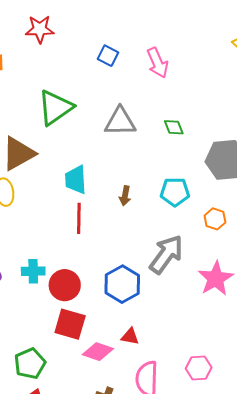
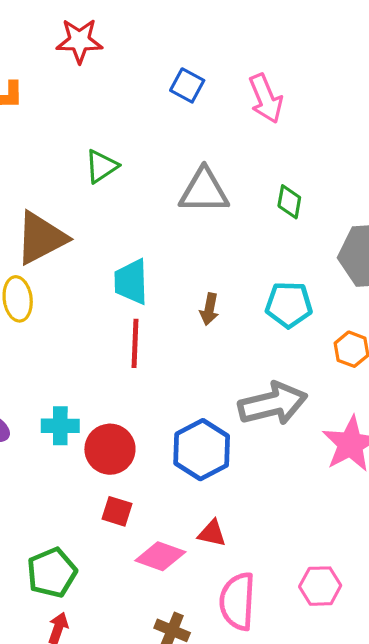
green triangle: (55, 108) -> (101, 166), size x0.6
green diamond: (174, 127) -> (289, 202), turned 30
gray arrow: (166, 254) -> (273, 404), turned 39
red square: (70, 324) -> (117, 511), size x0.6

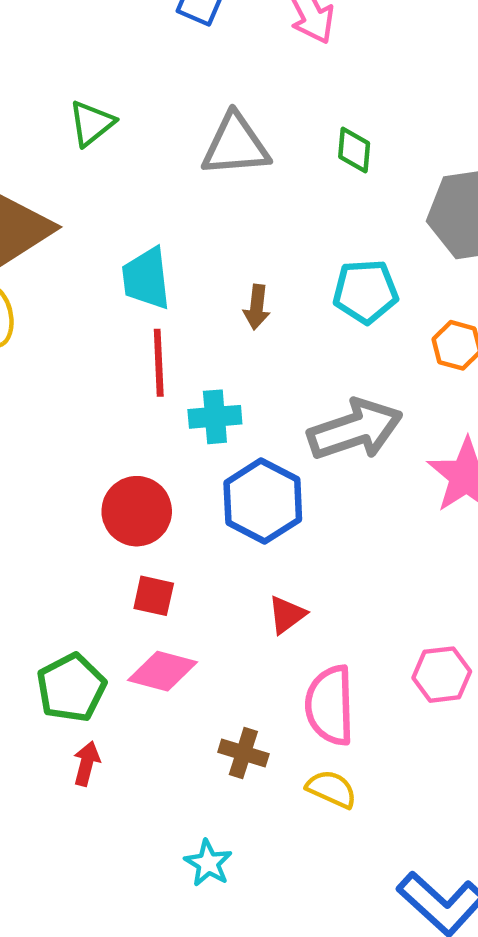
cyan cross: (60, 426) -> (215, 417), moved
red triangle: (212, 533) -> (287, 615), turned -44
pink diamond: (160, 556) -> (162, 671), moved

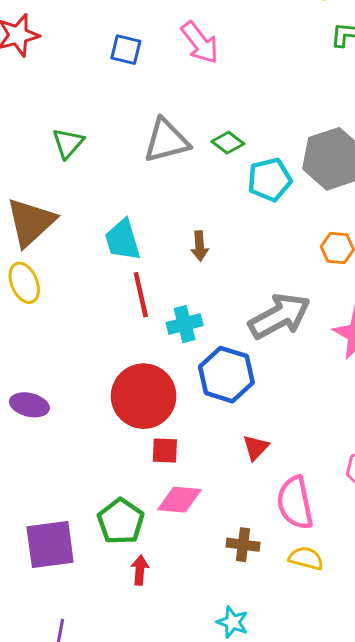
green diamond: (354, 150) -> (228, 143), moved, turned -48
cyan pentagon: (365, 291) -> (270, 180), moved
red circle: (137, 511) -> (144, 396), size x1.4

